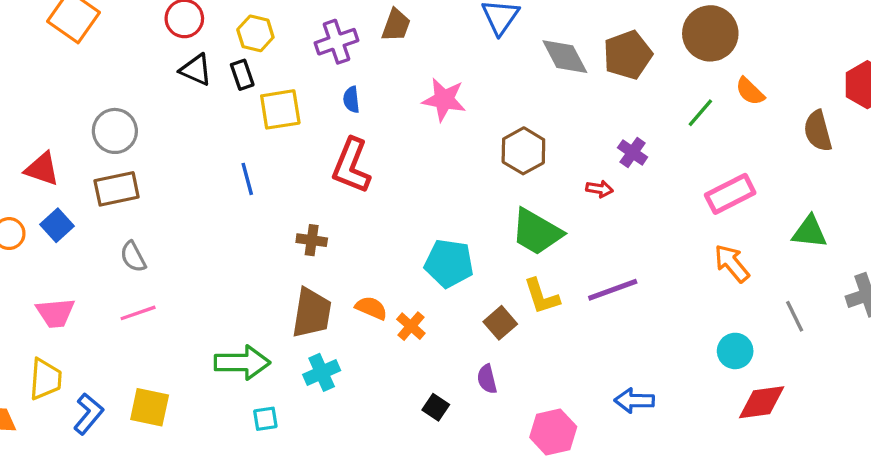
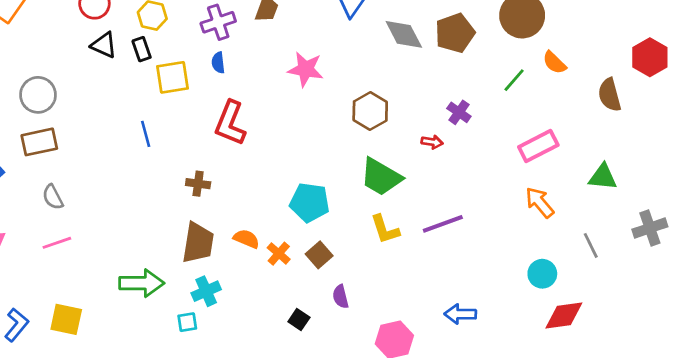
blue semicircle: (351, 100) -> (218, 63), moved
brown square: (500, 323) -> (319, 255), moved
cyan square: (265, 419) -> (187, 322), moved

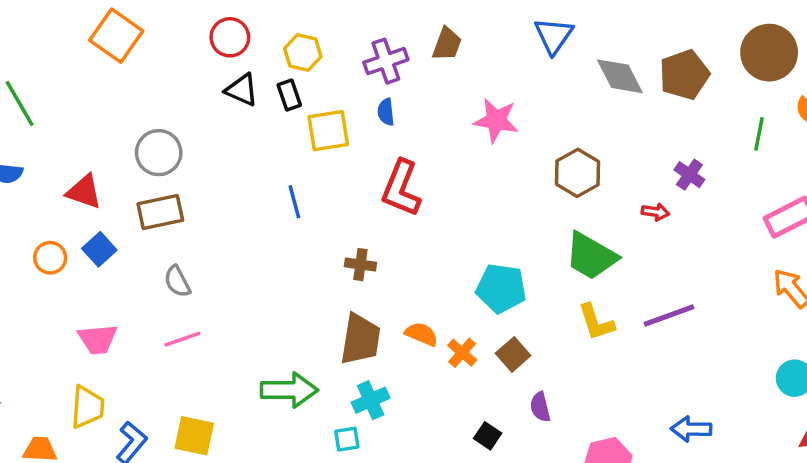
green line: (514, 80) -> (759, 134), turned -30

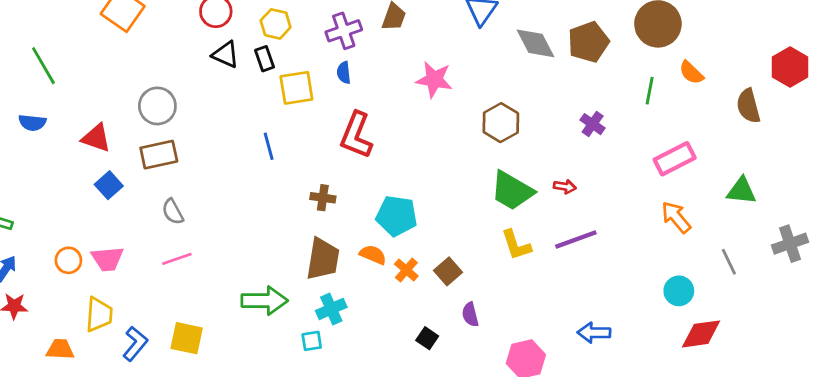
red arrow: (655, 212) -> (565, 187), moved
orange circle: (50, 258) -> (68, 260), moved
cyan pentagon: (501, 288) -> (397, 216), moved

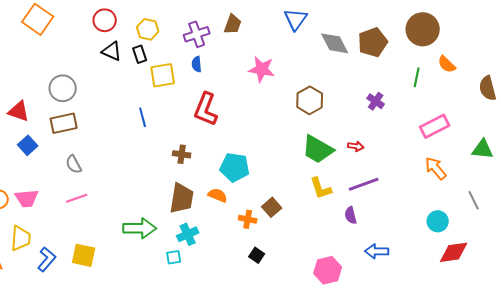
orange cross: (406, 270) -> (248, 219), moved, turned -30
purple semicircle: (470, 315) -> (351, 215), moved

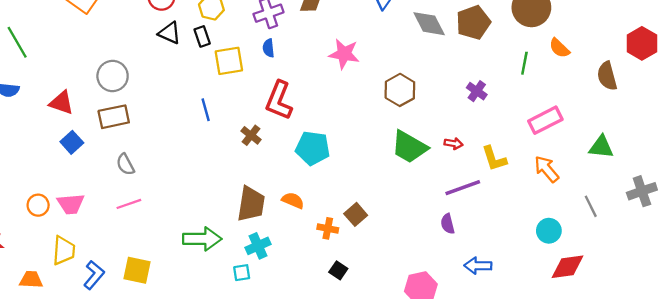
brown cross: (182, 154) -> (251, 135), moved, turned 30
cyan pentagon: (235, 167) -> (313, 148), moved
yellow L-shape: (321, 188) -> (494, 159), moved

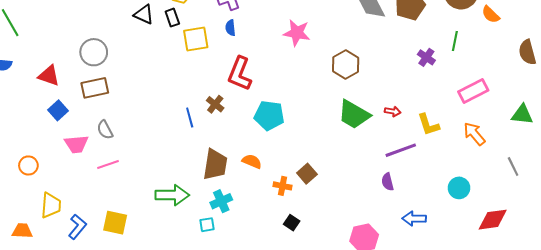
orange semicircle: (559, 48) -> (491, 14), moved
purple cross: (477, 91) -> (426, 57), moved
blue line: (206, 110) -> (190, 118), moved
pink trapezoid: (71, 204) -> (76, 144), moved
cyan circle: (549, 231) -> (459, 188), moved

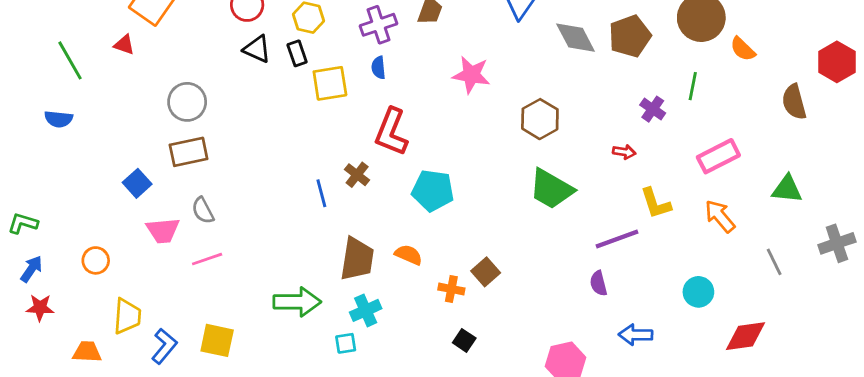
red triangle: (49, 76) -> (124, 45), moved, size x0.7
red arrow: (393, 111) -> (624, 152), moved

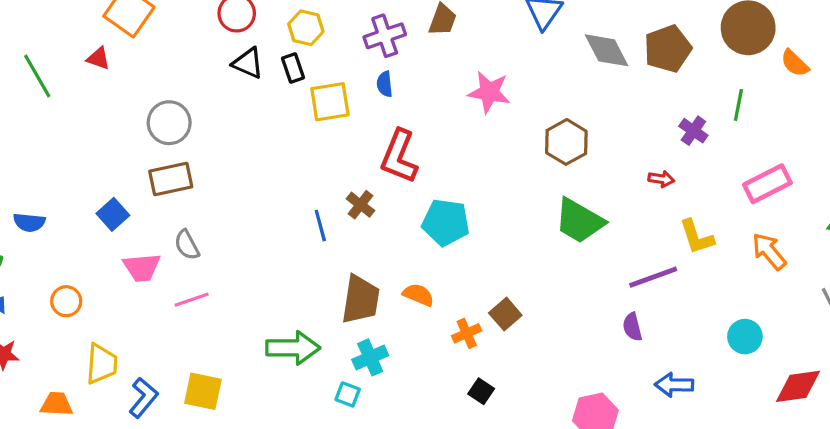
blue semicircle: (59, 119) -> (29, 222), moved
orange cross: (451, 289) -> (467, 333), turned -35
cyan square: (346, 343) -> (348, 394), turned 30

